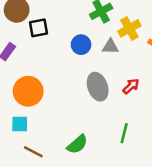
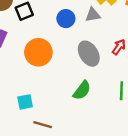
orange circle: (28, 91) -> (38, 52), moved
green semicircle: (77, 144) -> (82, 90), moved

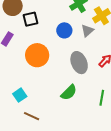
gray triangle: (93, 15) -> (87, 31), turned -40
cyan square: (25, 102) -> (20, 95), turned -32

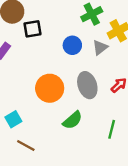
orange circle: (37, 55) -> (50, 88), moved

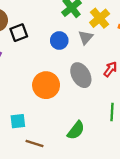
cyan square: (13, 119) -> (18, 121), turned 35
green semicircle: (73, 120) -> (76, 130), moved

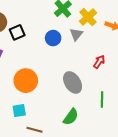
gray ellipse: (81, 75) -> (73, 82), moved
orange circle: (46, 85) -> (26, 81), moved

